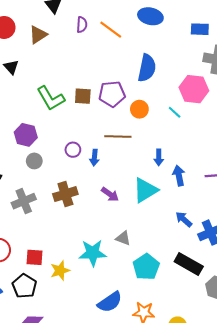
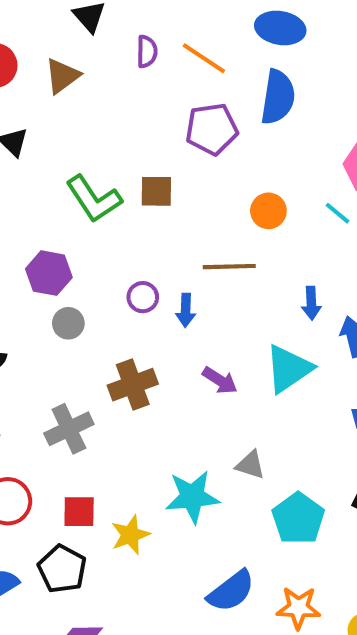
blue semicircle: (147, 68) -> (278, 97), moved
purple pentagon: (112, 94) -> (212, 129), moved
gray cross: (24, 201) -> (69, 429), moved

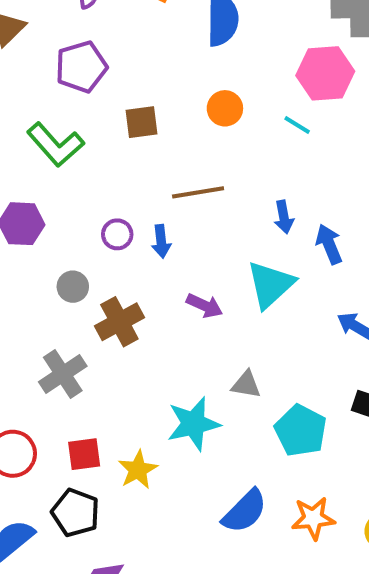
purple pentagon: (212, 129) -> (81, 67), moved
brown square: (156, 191) -> (141, 122), moved
orange circle: (268, 211) -> (225, 108), moved
gray circle: (68, 323) -> (73, 287), moved

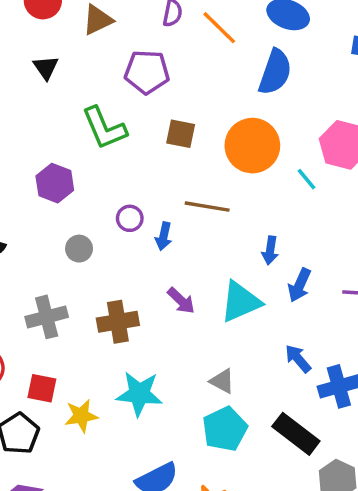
orange circle: (225, 108) -> (252, 146), size x1.8
blue arrow: (329, 244) -> (300, 285), turned -152
brown cross: (119, 322) -> (118, 322), moved
gray triangle: (246, 384) -> (222, 381), moved

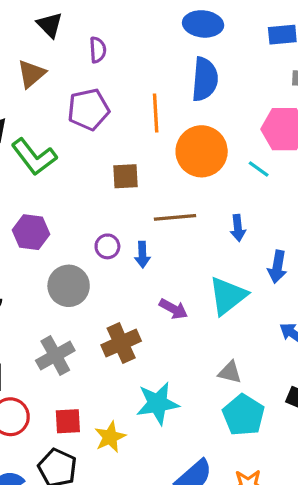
orange line: (219, 28) -> (156, 113), moved, turned 57
green L-shape: (104, 128) -> (34, 157), moved
brown square: (181, 134) -> (126, 176), moved
gray circle: (79, 249) -> (69, 286), size x1.6
blue arrow: (270, 250) -> (238, 228), moved

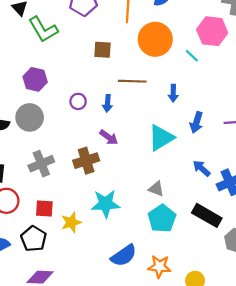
purple circle: (107, 246) -> (78, 101), moved
gray circle: (69, 286) -> (30, 117), moved
purple arrow: (173, 309) -> (109, 137), moved

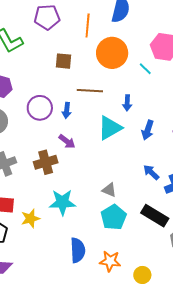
purple circle: (78, 101) -> (40, 108), size x1.6
cyan triangle: (161, 138) -> (110, 128), moved
blue semicircle: (124, 256) -> (78, 250), turned -60

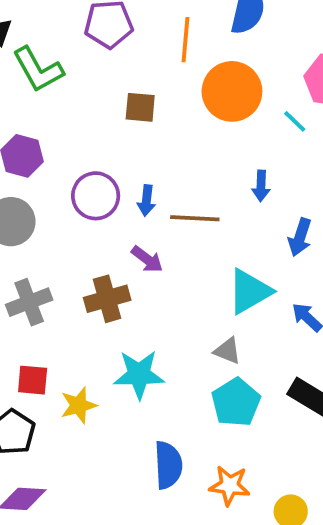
brown line: (90, 91) -> (195, 218), moved
cyan triangle: (110, 128) -> (250, 291), moved

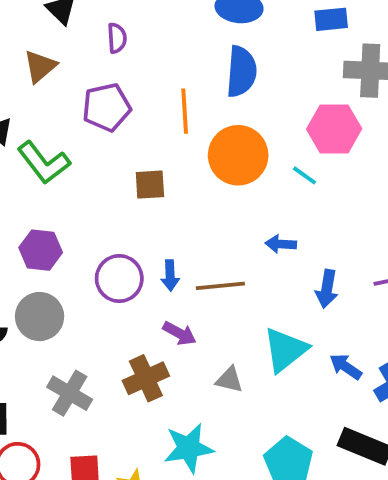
blue arrow: (261, 186) -> (281, 244), turned 100
gray cross: (29, 302) -> (70, 393), turned -30
gray triangle: (227, 351) -> (229, 380), moved

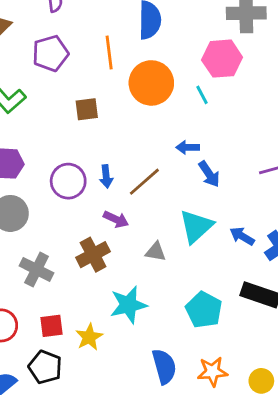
cyan line: (304, 175) -> (202, 95), turned 30
brown line: (220, 286) -> (144, 182), turned -32
blue arrow: (327, 289) -> (209, 174), moved, turned -40

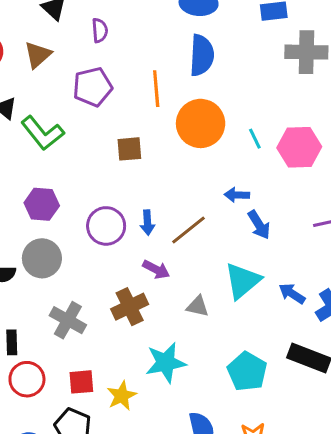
pink hexagon: (222, 59) -> (299, 147), moved

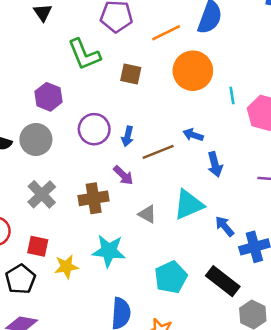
orange line: (156, 89) -> (166, 33), turned 52
green L-shape: (42, 133) -> (84, 54), moved
blue arrow: (237, 195) -> (193, 135), moved

